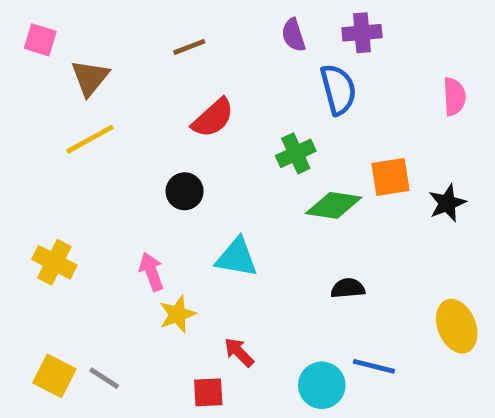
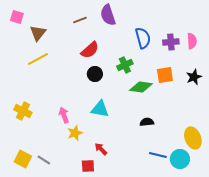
purple cross: (362, 33) -> (171, 42), moved
purple semicircle: (293, 35) -> (108, 15), moved, size x1.5
black circle: (185, 191) -> (95, 74), moved
black star: (447, 203) -> (194, 77), moved
cyan circle: (322, 385) -> (180, 159), moved

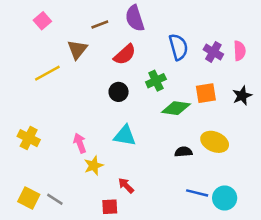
pink square: (17, 17) -> (42, 21), moved, turned 32
brown triangle: (38, 33) -> (77, 49), moved
purple cross: (171, 42) -> (213, 52), turned 35
red semicircle: (90, 50) -> (125, 54), moved
yellow ellipse: (193, 138) -> (215, 142), moved, turned -45

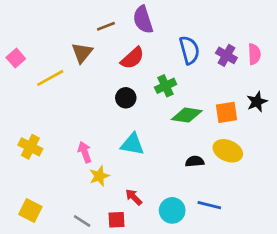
pink square: (42, 21) -> (16, 58), moved
orange square: (206, 93) -> (226, 112), moved
cyan circle: (225, 198) -> (172, 210), moved
gray line: (55, 199) -> (82, 221), moved

